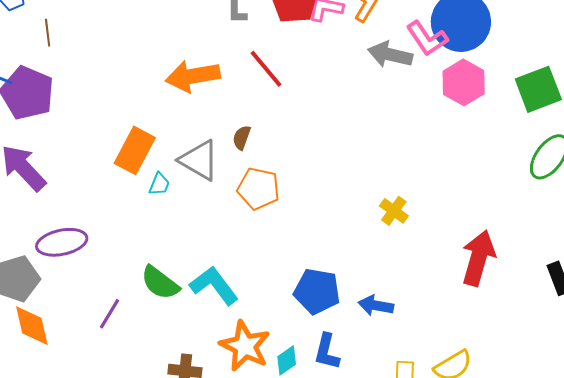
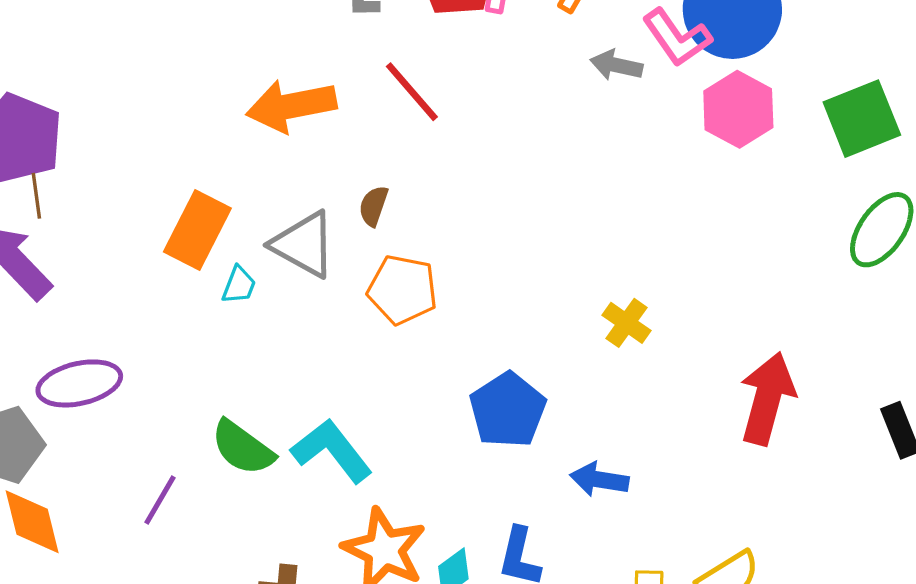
brown line: (48, 33) -> (36, 196), moved
gray arrow: (390, 55) -> (616, 65), size x0.7
blue pentagon: (317, 291) -> (508, 410), moved, turned 30

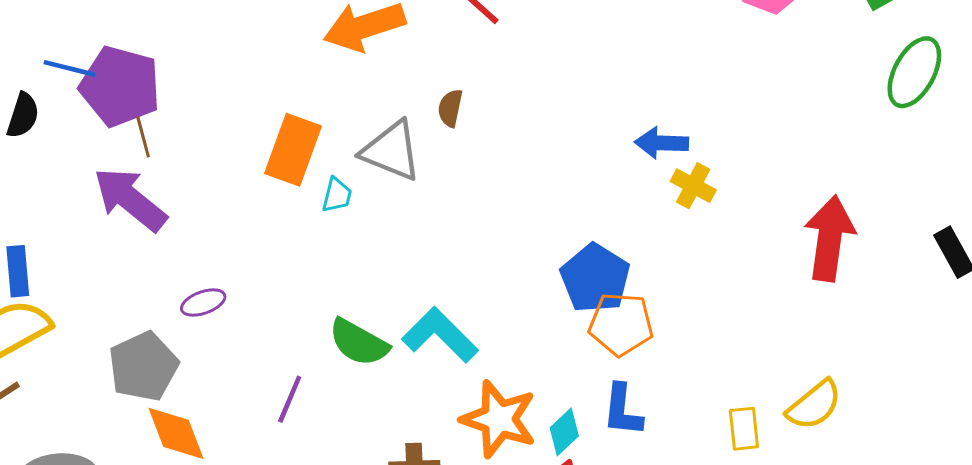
orange pentagon: (402, 290) -> (621, 324), moved
purple ellipse: (79, 383) -> (203, 302), size x0.6
blue arrow: (599, 480) -> (661, 143), moved

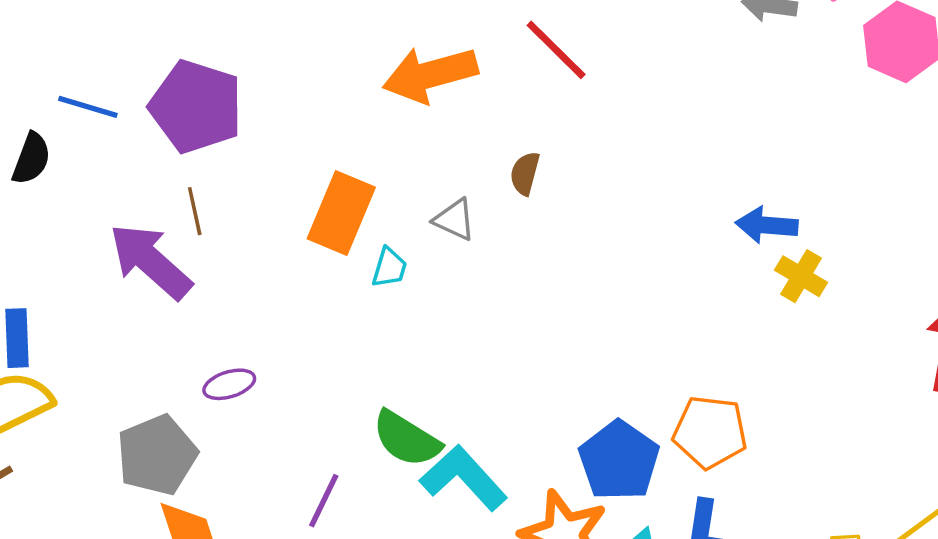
purple pentagon: (120, 86) -> (196, 107), moved
brown line: (143, 137) -> (195, 211), moved
gray triangle: (391, 151) -> (455, 220), size x0.6
blue pentagon: (595, 278) -> (619, 461), moved
cyan L-shape: (440, 335) -> (464, 478), moved

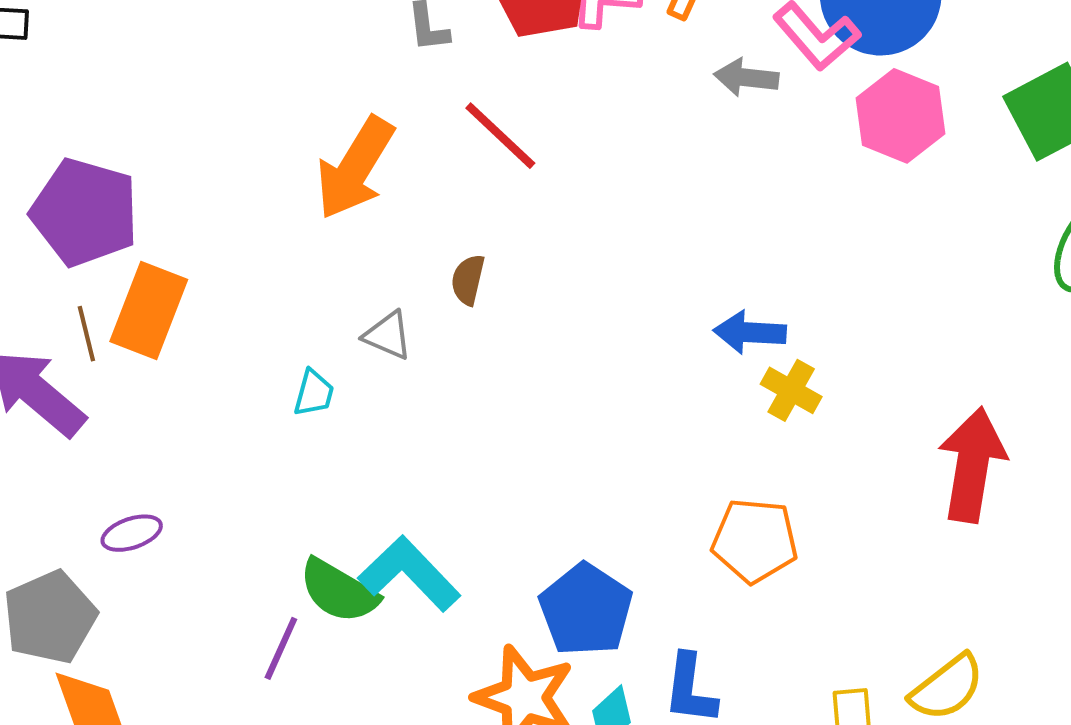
orange arrow: (430, 75) -> (355, 168), turned -42
orange rectangle: (341, 213) -> (149, 310), moved
orange pentagon: (710, 432) -> (755, 541), moved
cyan L-shape: (464, 478) -> (409, 574), moved
purple line: (324, 501) -> (281, 648), moved

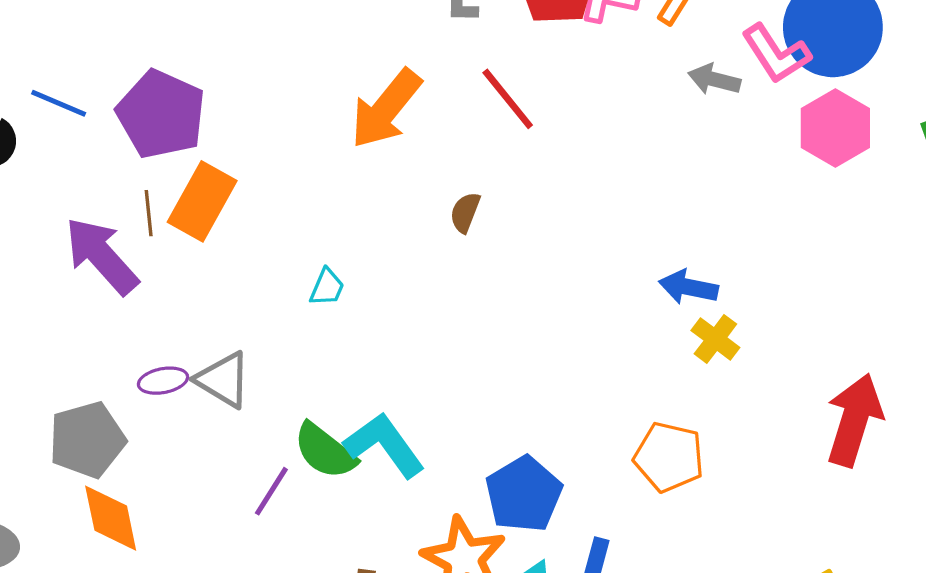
gray triangle: (388, 335) -> (223, 380), moved, size x1.4

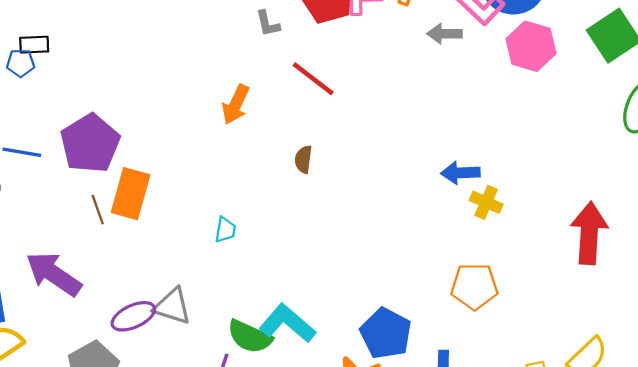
orange arrow: (386, 109) -> (236, 104), size x0.7
purple pentagon: (161, 114) -> (90, 143), turned 30
purple arrow: (102, 256) -> (54, 274), moved
purple ellipse: (163, 381) -> (133, 316), size x1.4

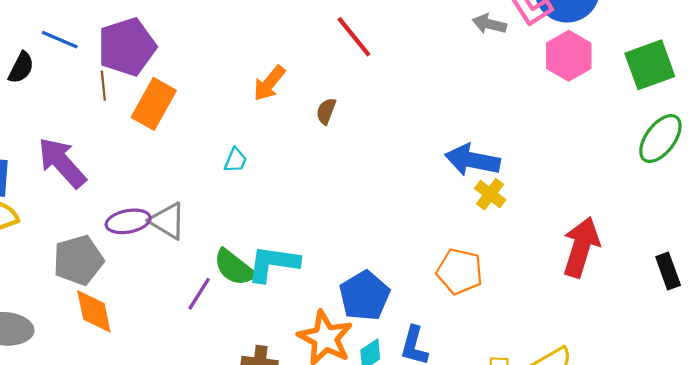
orange arrow: (236, 104) -> (269, 83), moved
blue arrow: (460, 173) -> (472, 160), size x1.4
brown line: (98, 210) -> (103, 86), moved
cyan L-shape: (287, 323) -> (273, 264), turned -46

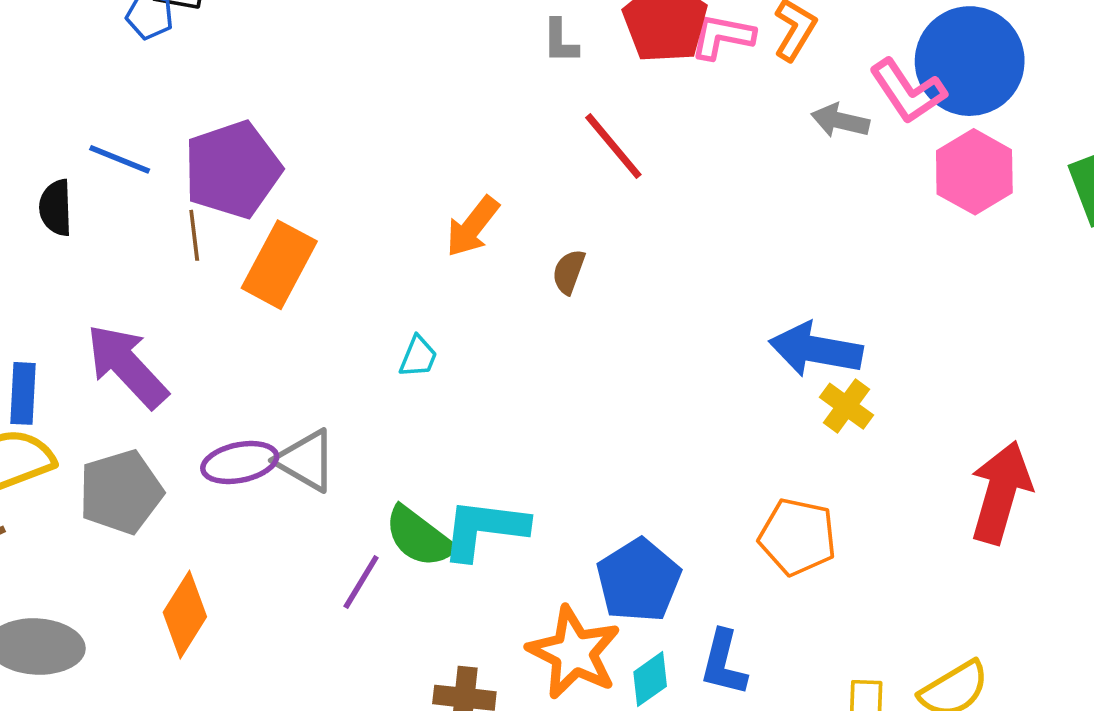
black semicircle: (21, 68) -> (56, 208), turned 152
gray pentagon: (78, 260) -> (121, 492), moved
orange diamond: (94, 311) -> (185, 615), turned 45

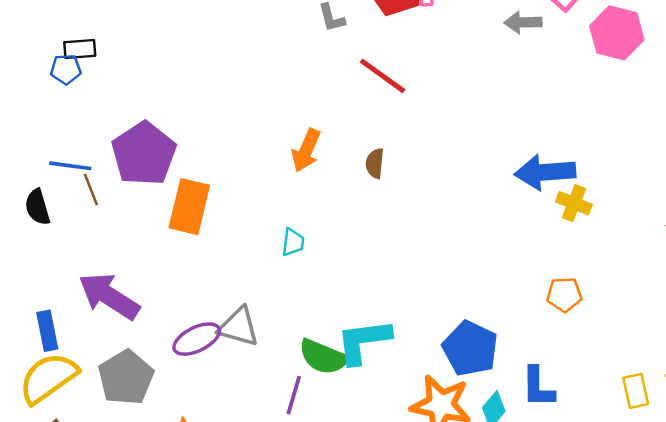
brown line: (194, 235) -> (91, 189), moved
orange pentagon: (798, 537) -> (564, 295), size x0.7

